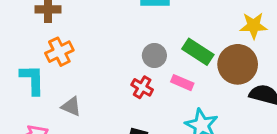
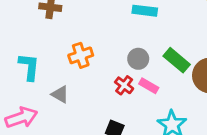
orange cross: (59, 52) -> (81, 55), moved
pink rectangle: (182, 83) -> (149, 86), moved

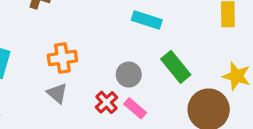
green rectangle: (177, 60) -> (176, 67), moved
gray triangle: (60, 94) -> (57, 93), moved

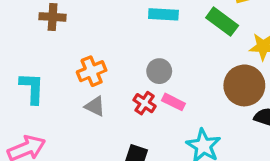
green rectangle: (176, 67) -> (222, 22), moved

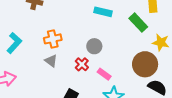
cyan L-shape: (32, 88) -> (14, 43), turned 30
pink rectangle: (173, 102) -> (104, 74), moved

